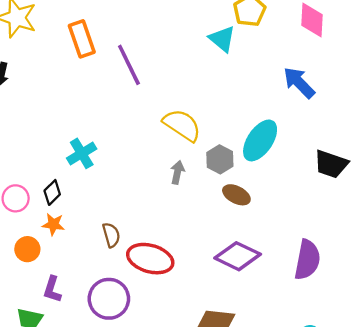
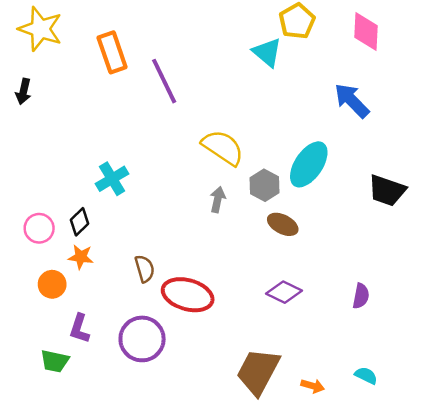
purple diamond: (238, 256) -> (284, 292), size x0.7
purple semicircle: (307, 260) -> (361, 296), size x0.6

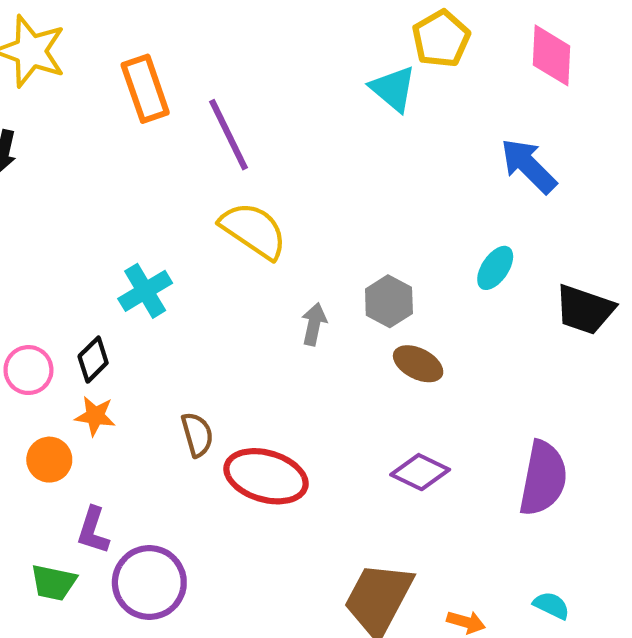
yellow semicircle: (223, 147) -> (253, 230), moved
cyan ellipse: (309, 164) -> (495, 268), moved, size x0.6
purple semicircle: (361, 296) -> (543, 478), size x1.8
purple circle: (142, 339) -> (149, 583), moved

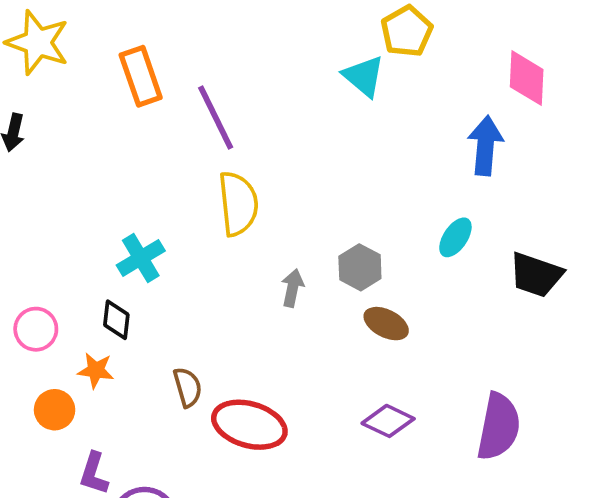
pink diamond: (551, 55) -> (527, 78), moved
blue arrow: (529, 166) -> (485, 146), turned 50
yellow semicircle: (253, 230) -> (238, 204), turned 50
black diamond: (93, 360) -> (116, 320), moved, turned -39

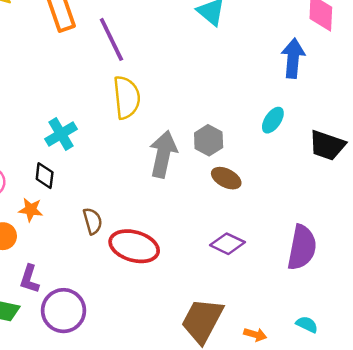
gray arrow: (292, 288) -> (163, 154), size x1.8

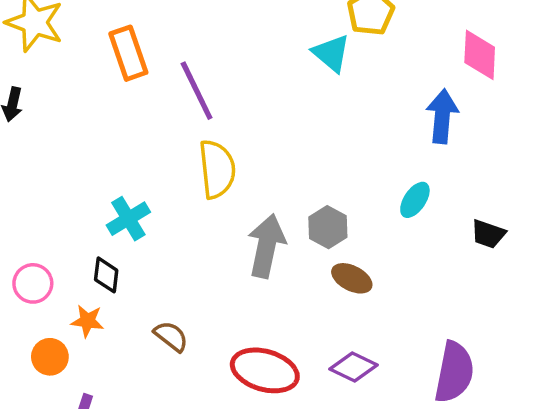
black trapezoid: (327, 145) -> (488, 234), size x0.7
brown semicircle: (93, 221) -> (171, 336), turned -36
red ellipse: (134, 246) -> (265, 370), moved

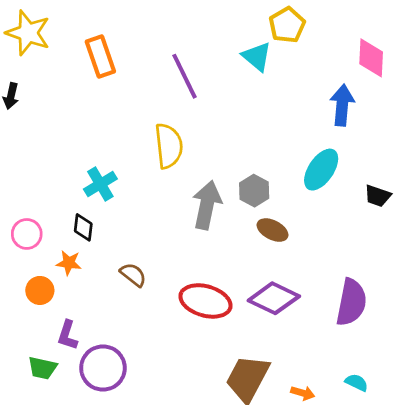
purple line: (197, 91) -> (184, 76), moved
cyan ellipse: (415, 200) -> (321, 170), size x1.5
purple diamond: (353, 367) -> (274, 298), size x1.4

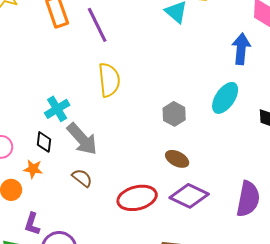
purple line: (184, 76) -> (97, 25), moved
gray arrow: (207, 205) -> (82, 139), moved, turned 126
brown ellipse: (273, 230) -> (177, 159), moved
red ellipse: (205, 301) -> (137, 198), turned -30

